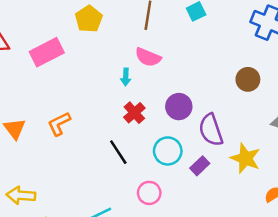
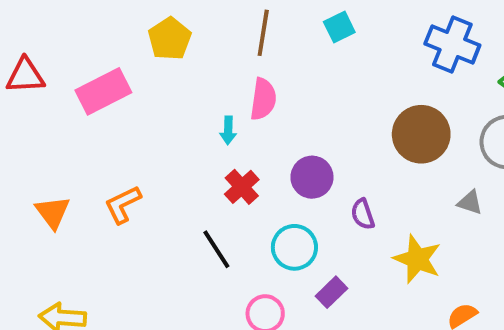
pink semicircle: (148, 57) -> (263, 99), turned -105
brown circle: (248, 79) -> (421, 134), size x1.5
purple semicircle: (211, 130) -> (363, 214), size x0.6
purple rectangle: (200, 166) -> (331, 292), moved

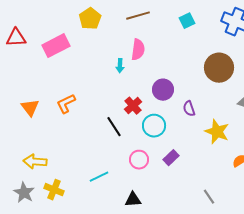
cyan square: (339, 27) -> (187, 21), moved
brown line: (263, 33) -> (138, 16), turned 65
red cross: (242, 187) -> (133, 106), moved
purple rectangle: (331, 292) -> (171, 158), moved

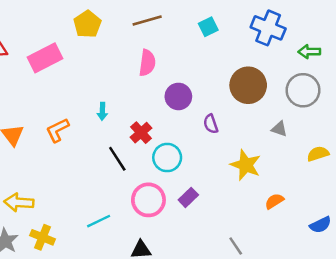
cyan arrow: (120, 66) -> (102, 111), moved
purple circle: (163, 90) -> (178, 96), moved
purple semicircle: (189, 109) -> (211, 124), moved
pink circle: (139, 160) -> (148, 200), size x1.4

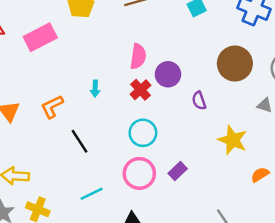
pink semicircle: (147, 63) -> (138, 56), moved
red cross: (141, 133) -> (141, 90), moved
cyan circle: (167, 158) -> (143, 133), moved
black line: (117, 159) -> (80, 141), moved

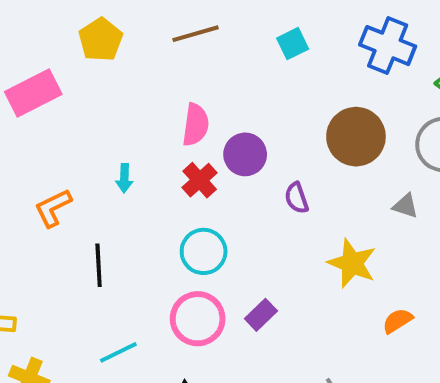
black line: (80, 141) -> (99, 265), turned 30

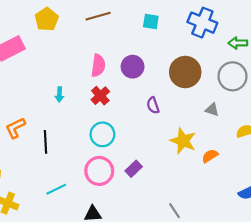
cyan square: (293, 44) -> (151, 22), turned 35
purple circle: (245, 154) -> (133, 67), moved
orange L-shape: (53, 208) -> (15, 128), moved
orange semicircle: (398, 321) -> (210, 156), moved

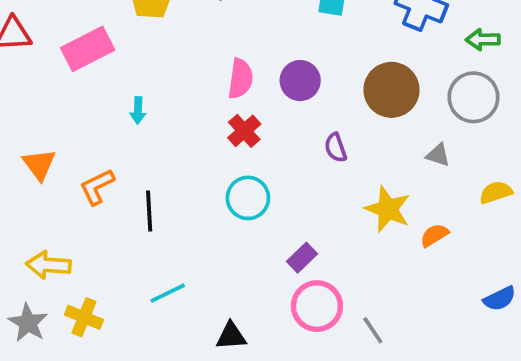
cyan arrow: (59, 95) -> (138, 110), moved
pink circle: (99, 171) -> (317, 306), moved

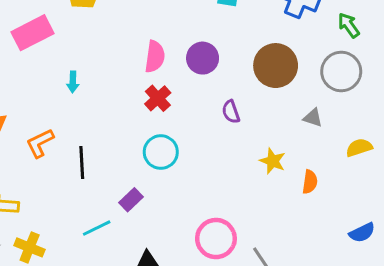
green arrow: (483, 40) -> (349, 25), turned 55
yellow star: (388, 209) -> (273, 161), size x0.7
orange semicircle: (434, 235) -> (310, 182), turned 130
purple rectangle: (302, 258) -> (131, 200), moved

